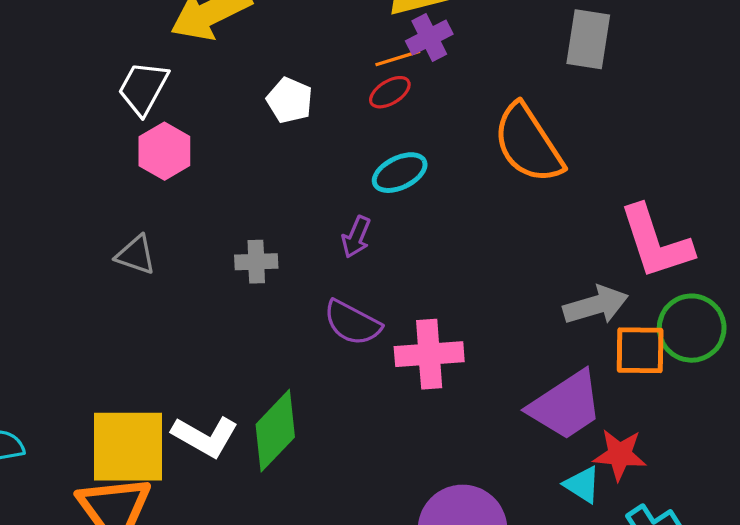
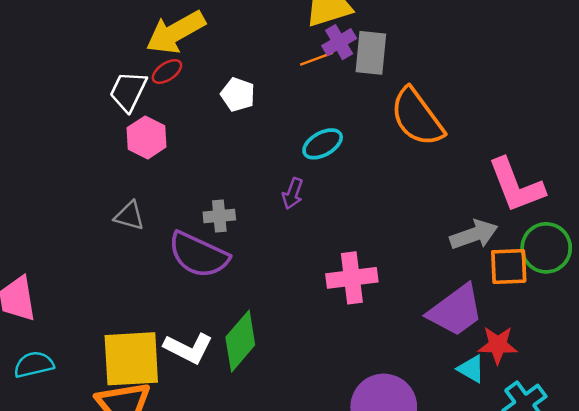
gray rectangle: (588, 39) -> (371, 53), moved
red ellipse: (390, 92) -> (167, 71), moved
purple semicircle: (352, 323) -> (198, 255), moved, size x1.4

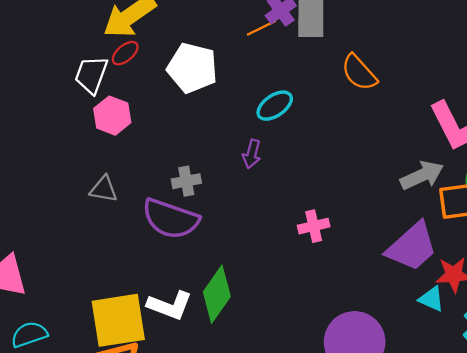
white pentagon: (238, 95) -> (192, 68), size x1.6
orange semicircle: (417, 117) -> (359, 72), size x0.7
pink cross: (352, 278) -> (314, 226), size x0.7

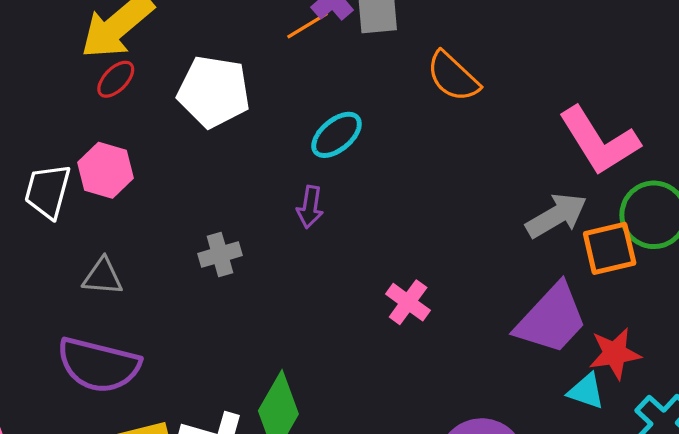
white trapezoid: (91, 75) -> (48, 191), moved
purple semicircle: (171, 219) -> (99, 365), moved
pink cross: (314, 226) -> (408, 302), turned -36

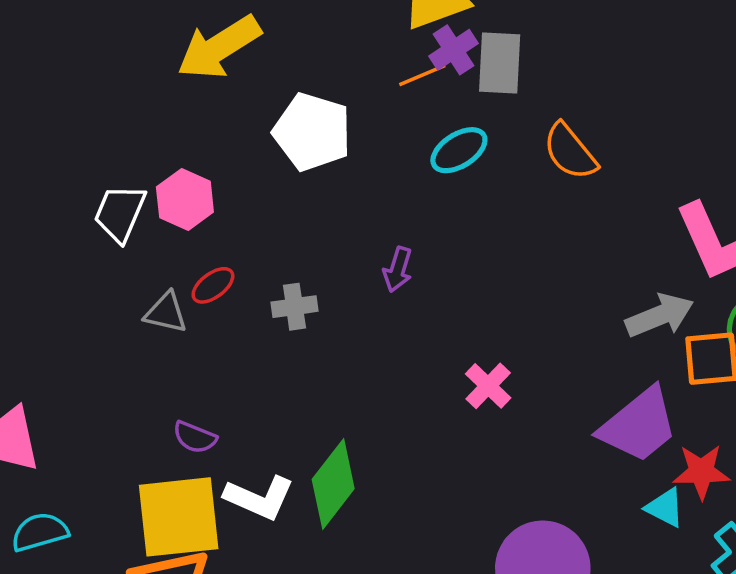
red ellipse: (116, 79) -> (213, 285), moved
cyan ellipse: (337, 135) -> (459, 150), moved
purple semicircle: (99, 365) -> (195, 437), moved, size x0.5

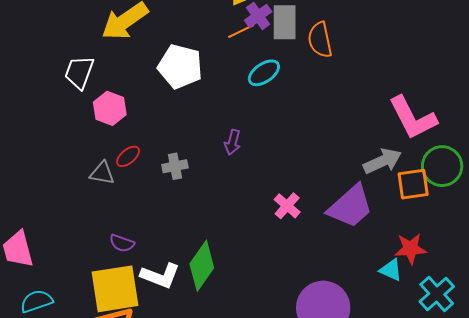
orange semicircle: (570, 152) -> (320, 40), moved, turned 30
white trapezoid: (120, 213) -> (79, 72), moved
purple trapezoid: (639, 425) -> (350, 206), moved

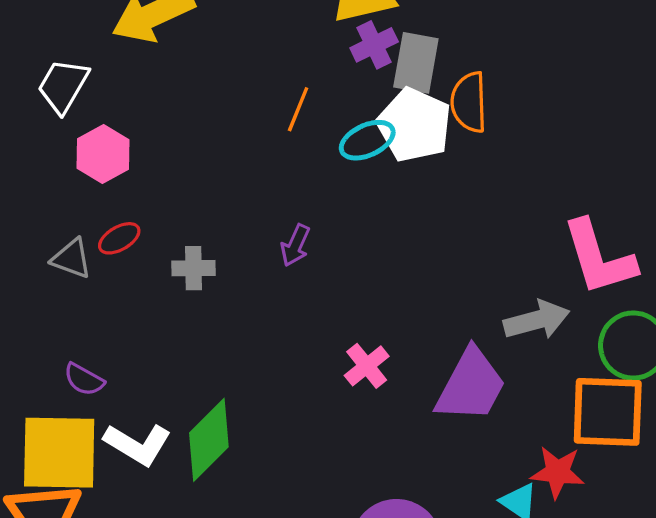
orange line: (241, 31) -> (298, 109), moved, turned -52
white pentagon: (180, 66) -> (414, 125), moved
orange square: (413, 184) -> (608, 412), moved, size x1.4
purple trapezoid: (350, 206) -> (471, 385), turned -30

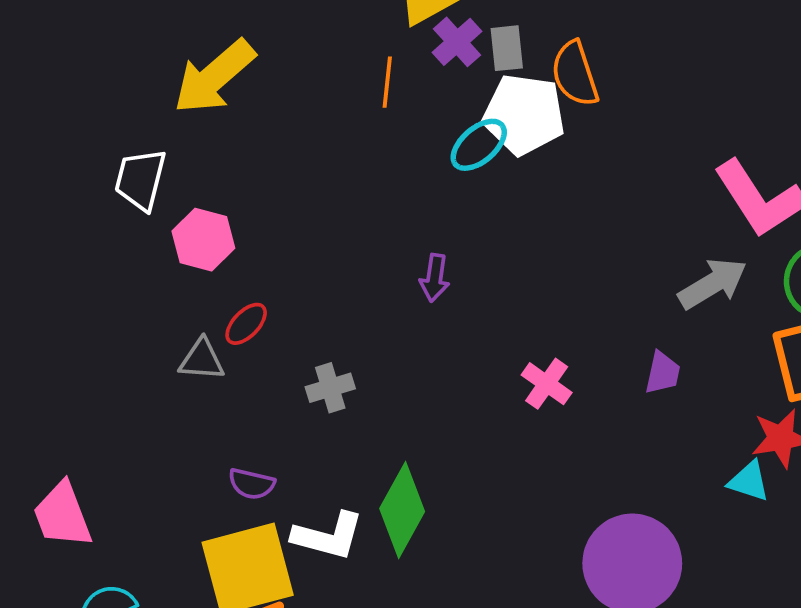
gray rectangle: (416, 63) -> (507, 48), size x0.7
orange line: (298, 109) -> (387, 82), moved
gray cross: (194, 268) -> (330, 388), moved
purple trapezoid: (471, 385) -> (663, 373), size x0.5

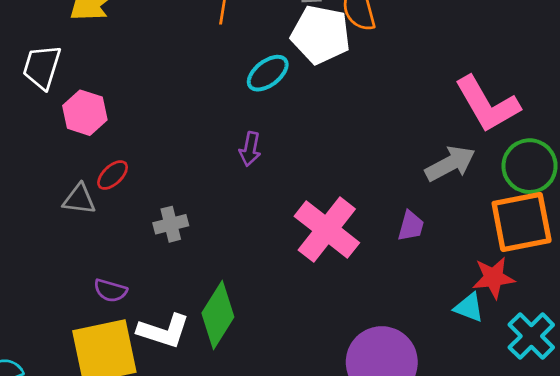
cyan ellipse: (479, 145) -> (268, 73), moved
pink cross: (547, 384) -> (327, 229), size x1.8

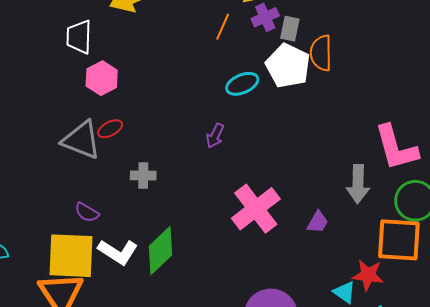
white trapezoid: (42, 67) -> (79, 37), turned -30
gray arrow: (450, 164) -> (358, 184), turned 105
gray triangle: (79, 199) -> (81, 140), size x1.6

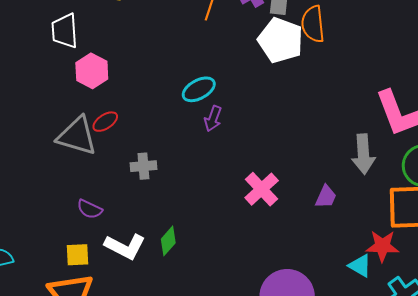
cyan ellipse: (242, 84) -> (199, 89), moved
pink cross: (256, 209) -> (262, 189), size x0.7
green diamond: (160, 250) -> (168, 241), size x0.6
yellow square: (71, 256) -> (78, 255), size x0.5

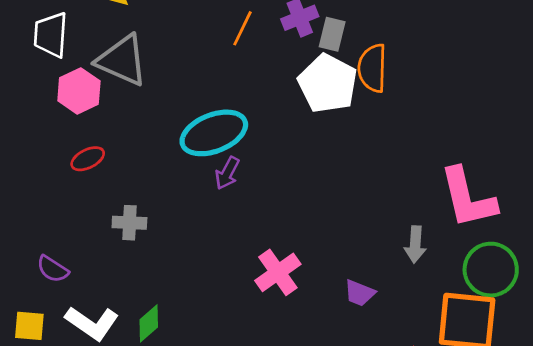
cyan ellipse: (199, 89) -> (214, 133), size x1.5
gray triangle: (77, 136) -> (122, 60), moved
gray arrow: (363, 154) -> (415, 244), size x0.7
purple trapezoid: (326, 197) -> (360, 293), turned 80

